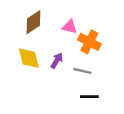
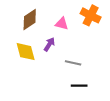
orange cross: (89, 42) -> (91, 15), moved
purple arrow: (57, 60) -> (49, 44), moved

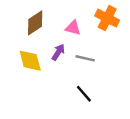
gray line: (73, 63) -> (85, 58), moved
black line: (79, 86) -> (84, 94), moved, turned 49

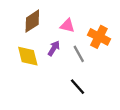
orange cross: (107, 18) -> (99, 37), moved
gray line: (85, 58) -> (79, 54), turned 48

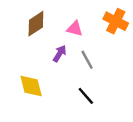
orange cross: (99, 37) -> (116, 21), moved
yellow diamond: (28, 56) -> (31, 86), moved

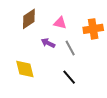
orange cross: (116, 21) -> (93, 29), moved, turned -36
purple arrow: (60, 54) -> (48, 43), turned -96

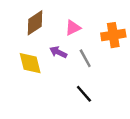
pink triangle: (60, 23) -> (73, 28), turned -40
yellow diamond: (25, 69) -> (30, 63), moved

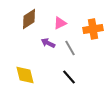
yellow diamond: (30, 63) -> (25, 75), moved

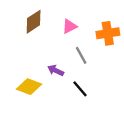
purple arrow: (48, 43) -> (56, 70), moved
yellow diamond: (25, 75) -> (29, 87), turned -55

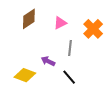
orange cross: (108, 33) -> (93, 29), turned -36
gray line: (81, 55) -> (70, 48), turned 35

